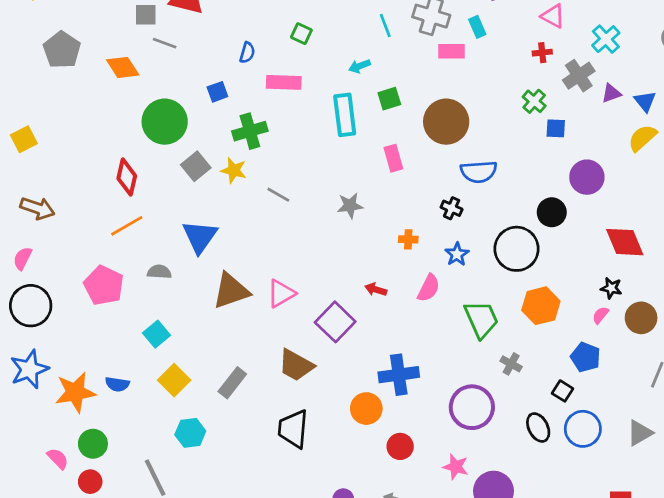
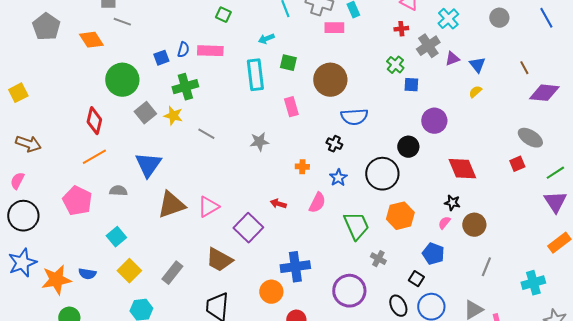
blue semicircle: (247, 53) -> (183, 50), moved
green square: (389, 99) -> (288, 63), turned 30
yellow semicircle: (642, 138) -> (475, 92), size x0.6

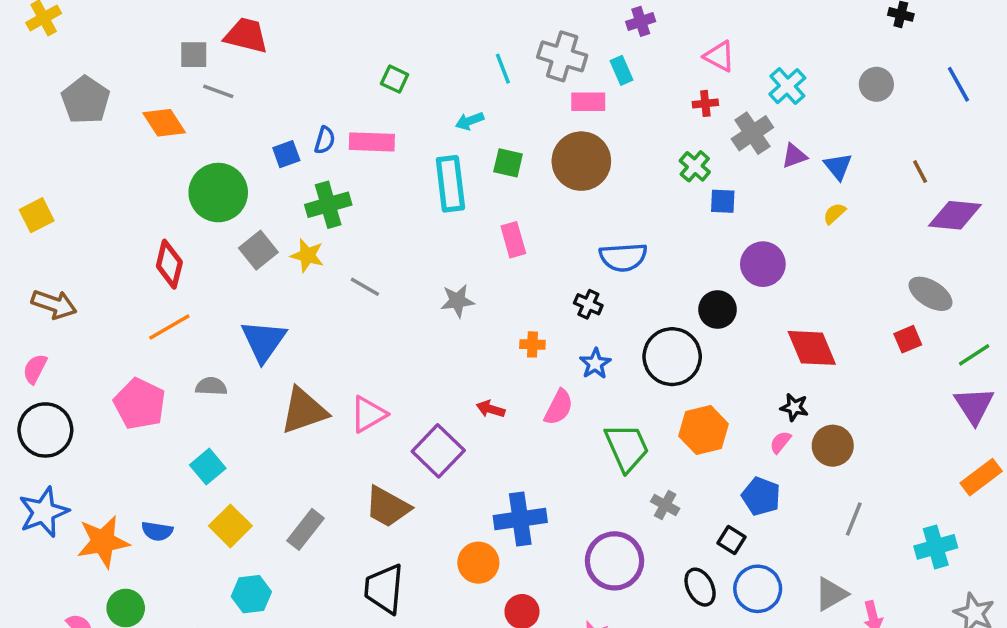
brown circle: (330, 80) -> (581, 161), moved

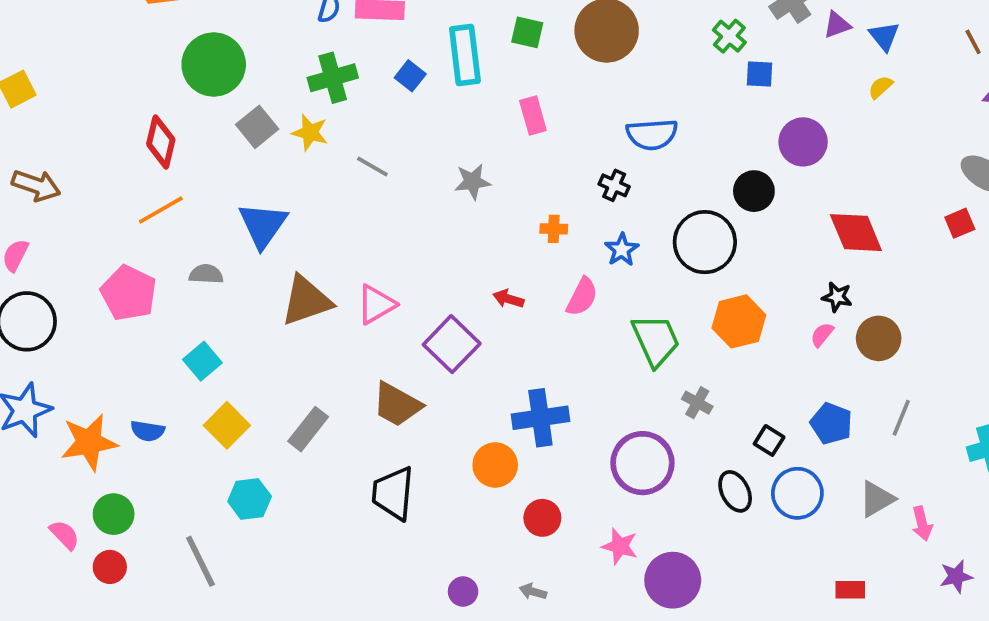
blue square: (286, 154) -> (410, 76), moved, turned -32
blue pentagon: (761, 496) -> (831, 423), moved

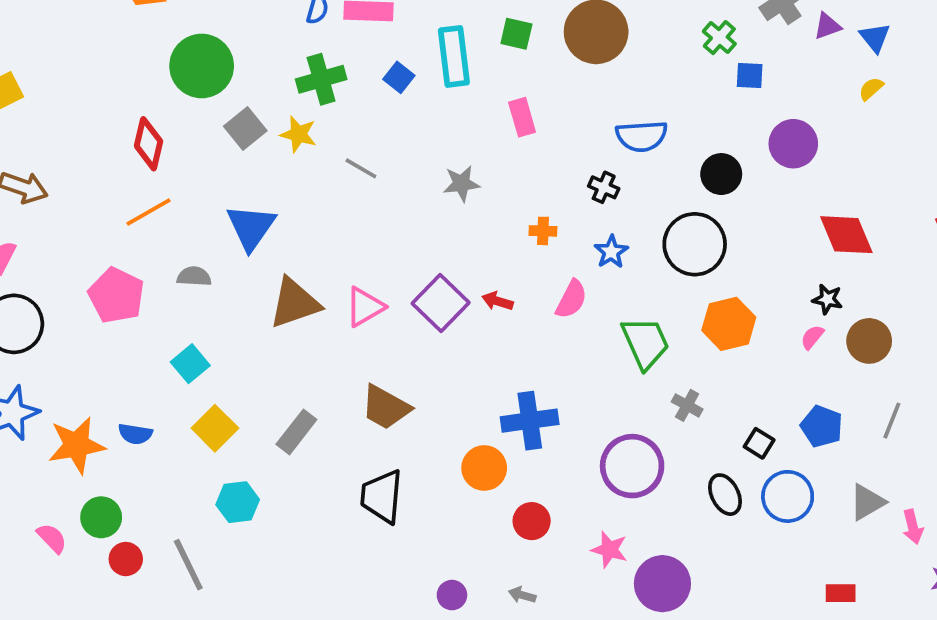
black circle: (754, 191) -> (721, 174), moved
purple square: (452, 344) -> (441, 303), moved
red circle: (110, 567) -> (126, 559), moved

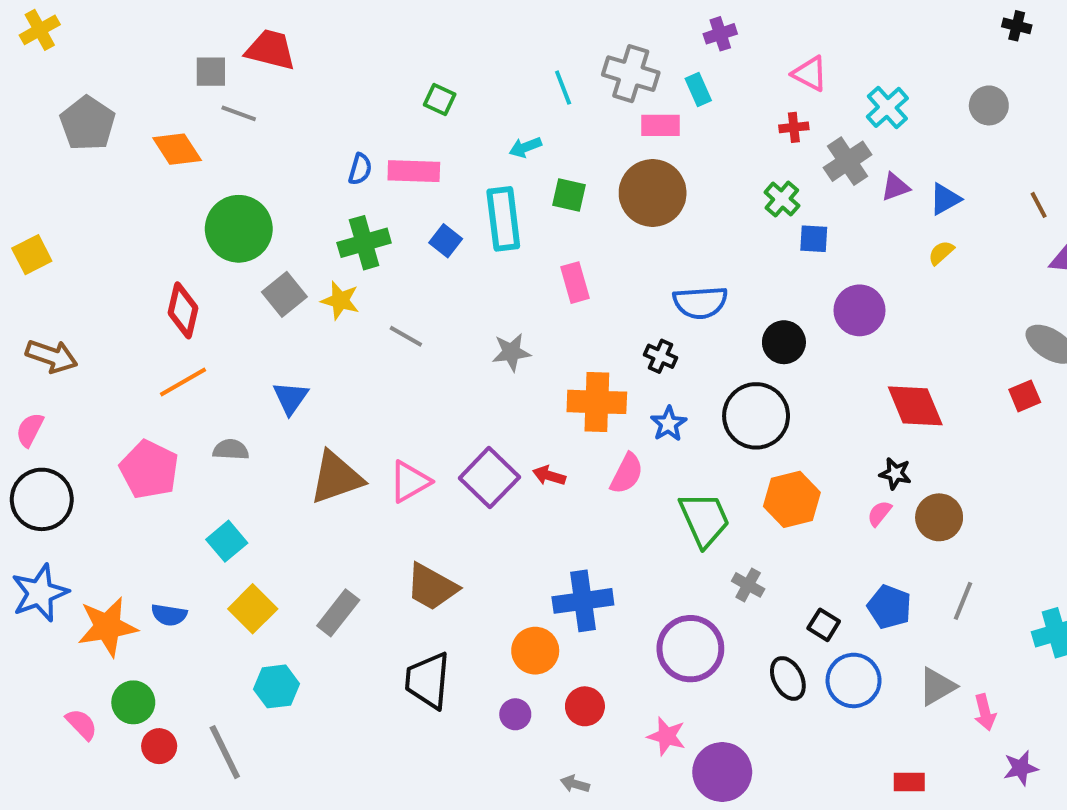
blue triangle: (875, 38) -> (945, 199), turned 40
blue triangle: (251, 227) -> (290, 398), size x0.7
orange cross: (543, 231) -> (597, 402), size x2.0
purple circle: (452, 595) -> (515, 714), moved

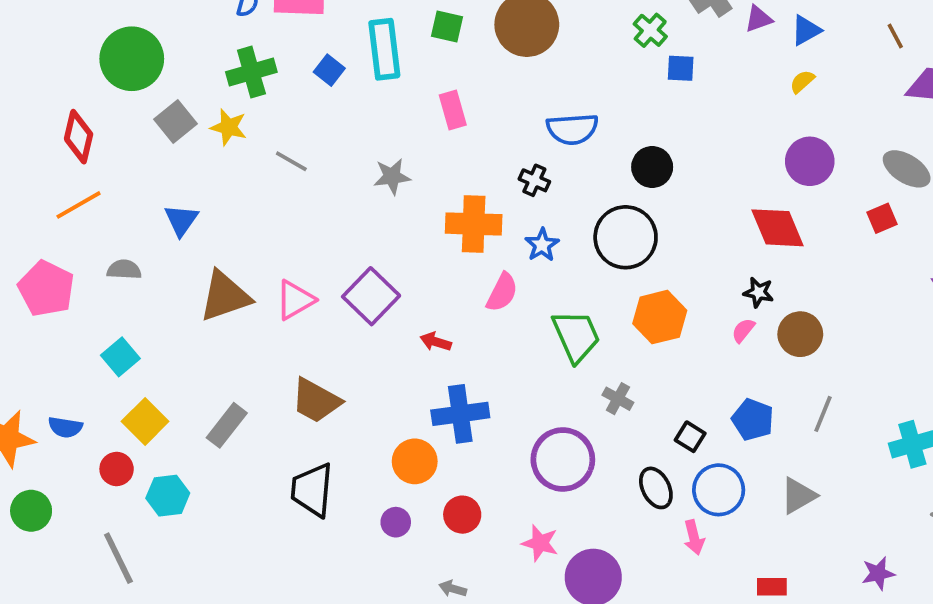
purple circle: (860, 310) -> (810, 161), moved
red arrow: (549, 476) -> (436, 342), moved
pink arrow: (985, 712) -> (694, 537), moved
red circle: (159, 746) -> (117, 469), moved

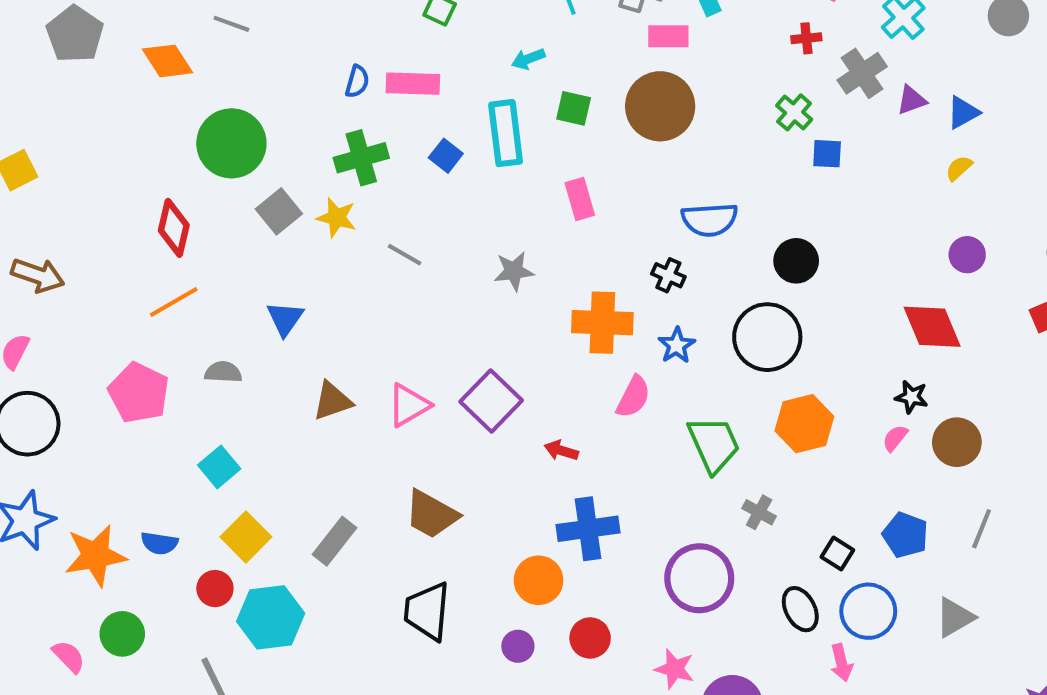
purple circle: (810, 161) -> (967, 255), size x0.7
brown triangle: (225, 296) -> (332, 401), size x0.7
cyan hexagon: (168, 496) -> (271, 617), size x1.4

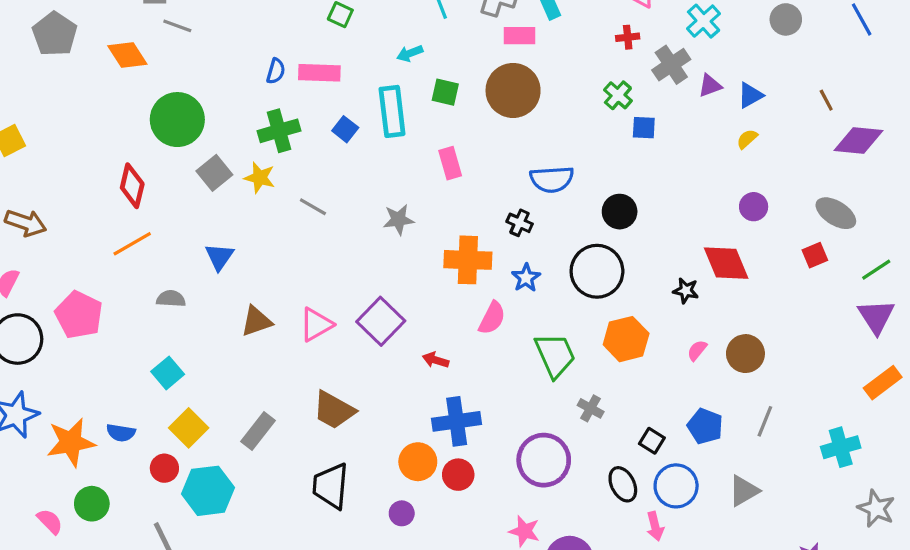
pink pentagon: (139, 393) -> (79, 315), moved
black star: (912, 397) -> (686, 291), moved
red circle: (590, 638) -> (458, 475), moved

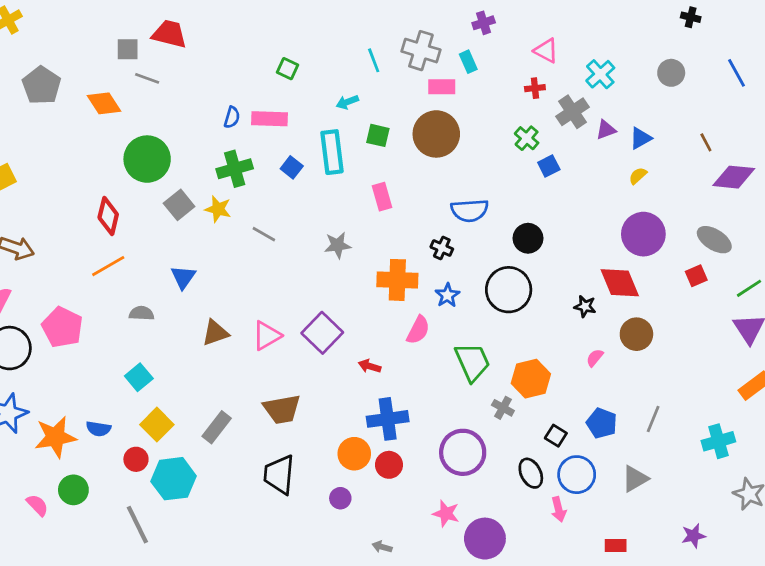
blue square: (644, 128) -> (549, 166), turned -30
purple circle: (754, 207) -> (643, 234), size x1.8
orange hexagon: (626, 339) -> (531, 379), moved
brown circle: (745, 354) -> (636, 334), moved
brown trapezoid: (334, 410) -> (282, 409), turned -39

